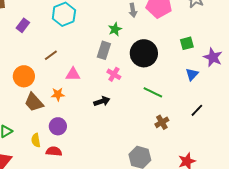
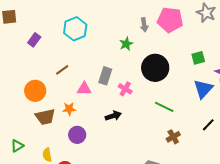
gray rectangle: (104, 50) -> (105, 76), moved
blue triangle: (192, 74) -> (203, 89), size x1.5
brown trapezoid: (34, 102) -> (45, 117), turned -60
purple circle: (58, 126) -> (77, 135), moved

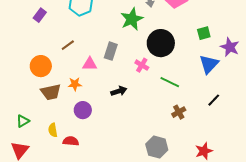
green star: (126, 44) -> (132, 19), size x1.6
pink cross: (125, 89) -> (142, 65), moved

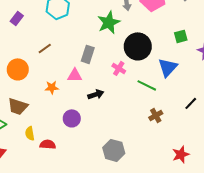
pink triangle: (90, 64) -> (75, 75), moved
blue triangle: (209, 64) -> (168, 67), moved
brown trapezoid: (51, 92) -> (18, 106), moved, turned 30
purple circle: (83, 110) -> (72, 118), moved
gray hexagon: (157, 147) -> (114, 150), moved

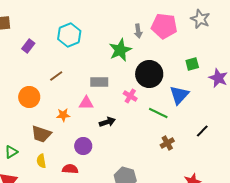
gray rectangle: (88, 54) -> (99, 82), turned 72
brown trapezoid: (18, 106) -> (41, 134), moved
red semicircle: (48, 144) -> (70, 169), moved

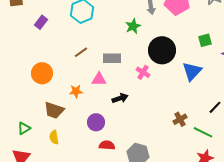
green star: (120, 50) -> (133, 26), size x0.7
brown line: (56, 76) -> (81, 52), moved
green line: (158, 113) -> (203, 132), moved
red semicircle: (70, 169) -> (107, 145), moved

